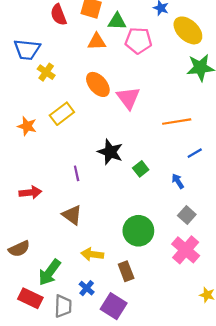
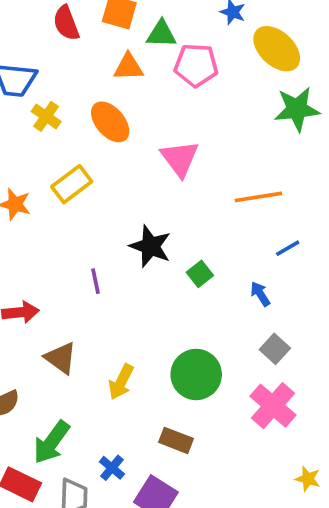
orange ellipse: (98, 84) -> (110, 122), moved
brown triangle: (72, 215) -> (61, 358), moved
yellow arrow: (92, 254) -> (121, 382), moved, turned -70
brown rectangle: (126, 271) -> (176, 440), turned -48

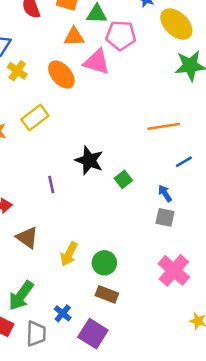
pink triangle: (180, 159) -> (97, 62), moved, turned -36
gray square: (275, 349) -> (165, 217), moved, turned -30
green circle: (196, 375) -> (104, 263), moved, size x0.7

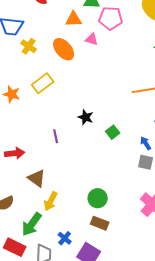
pink triangle: (97, 62) -> (92, 39), size x0.6
black star: (89, 160) -> (86, 117), size x0.7
yellow arrow: (69, 254) -> (51, 201), moved

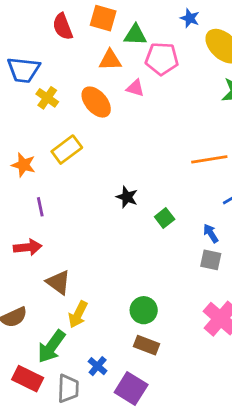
purple line: (56, 136) -> (40, 207), moved

